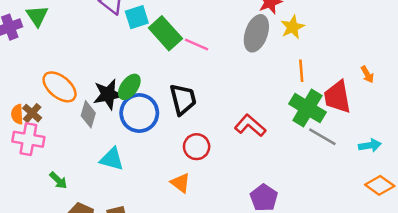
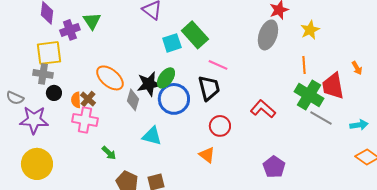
cyan square: (137, 17) -> (172, 43), moved
yellow star: (293, 27) -> (310, 30), moved
pink line: (197, 45) -> (218, 65), moved

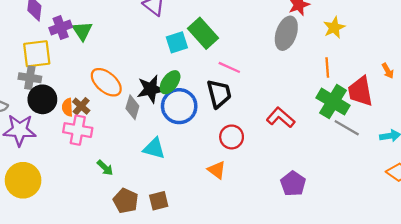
green triangle: (92, 21) -> (82, 31), moved
black circle: (54, 93) -> (42, 99), size x1.6

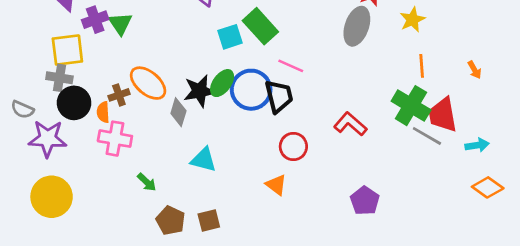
orange line: (327, 67) -> (422, 66), moved
red trapezoid: (360, 91) -> (443, 115), moved
brown cross: (81, 106) -> (119, 95), moved, turned 30
blue circle: (179, 106) -> (251, 90), moved

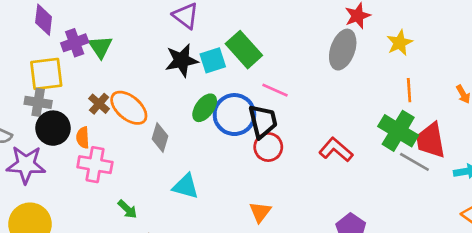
black star: (200, 91) -> (182, 60), moved
brown cross: (119, 95) -> (99, 104), moved, turned -30
red circle: (293, 146) -> (268, 147), moved
orange triangle: (276, 185) -> (260, 212), turned 30

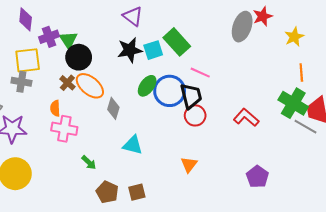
gray ellipse: (343, 50) -> (242, 27), moved
black circle: (53, 128) -> (79, 57), moved

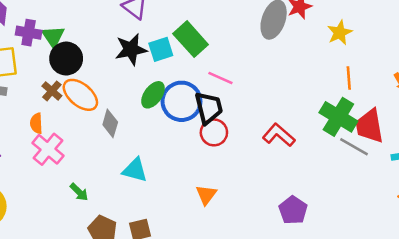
purple cross: (49, 37) -> (29, 33), turned 30
pink cross: (64, 129) -> (48, 149), turned 30

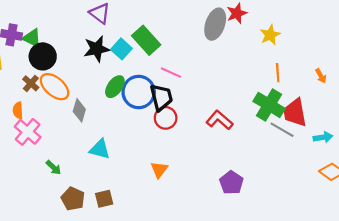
green triangle: (53, 36) -> (32, 38), turned -30
cyan square: (161, 49) -> (121, 49), turned -30

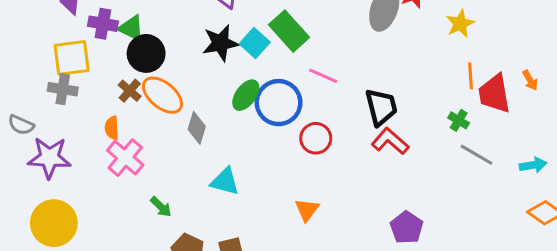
black trapezoid: (161, 97) -> (381, 107), moved
green cross: (269, 105) -> (459, 120), size x0.5
red trapezoid: (295, 113) -> (494, 94), moved

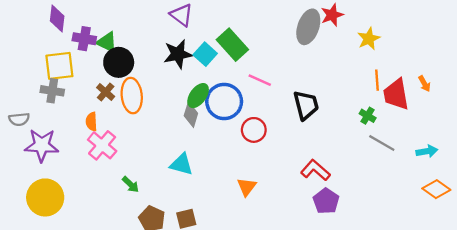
orange ellipse: (162, 95) -> (132, 96), turned 44
gray semicircle: (21, 125) -> (19, 119), turned -30
gray diamond: (197, 128) -> (191, 115), moved
red L-shape: (390, 141) -> (315, 170), moved

